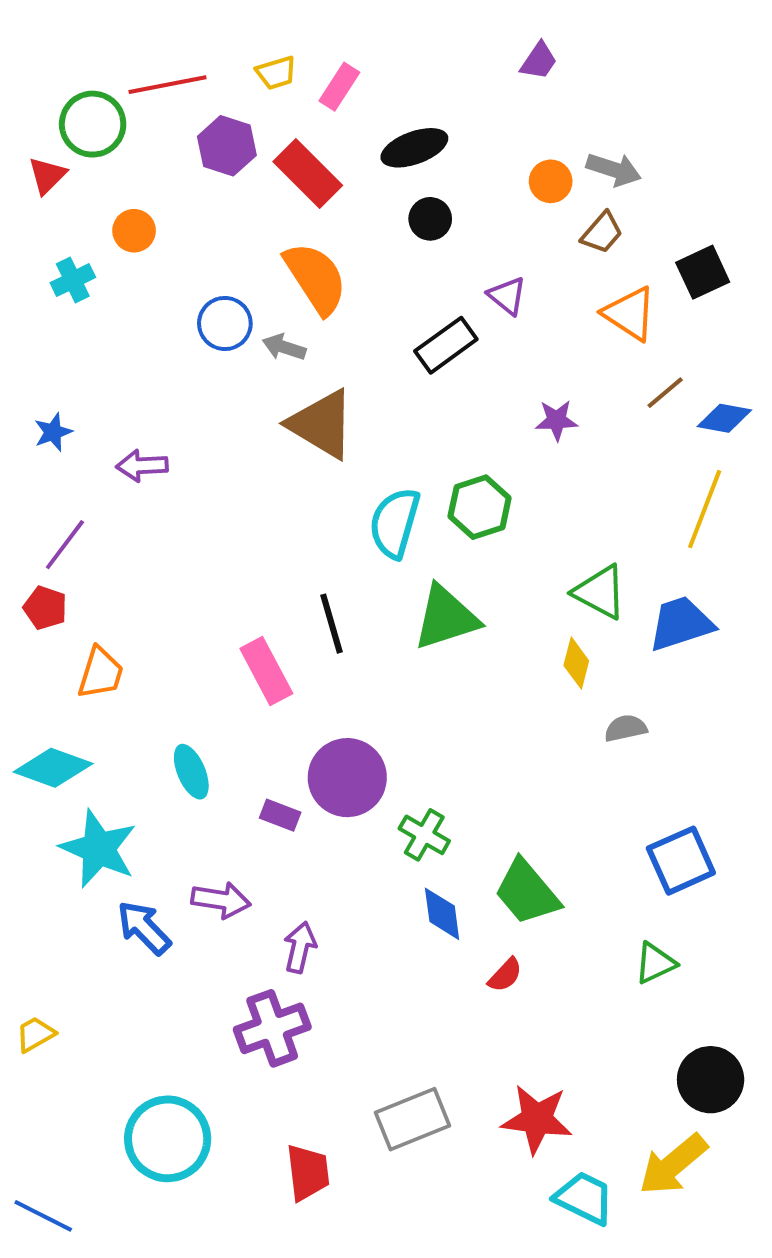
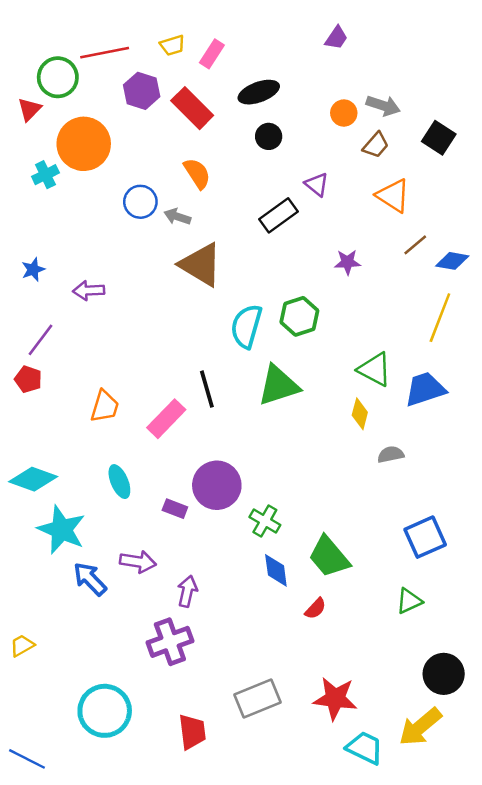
orange circle: (134, 231) -> (84, 144), size x2.0
black square: (703, 272) -> (439, 138), moved, turned -32
orange semicircle: (316, 278) -> (197, 173), size x0.7
pink rectangle: (266, 671) -> (166, 419), turned 72
orange trapezoid: (100, 673) -> (105, 406), moved

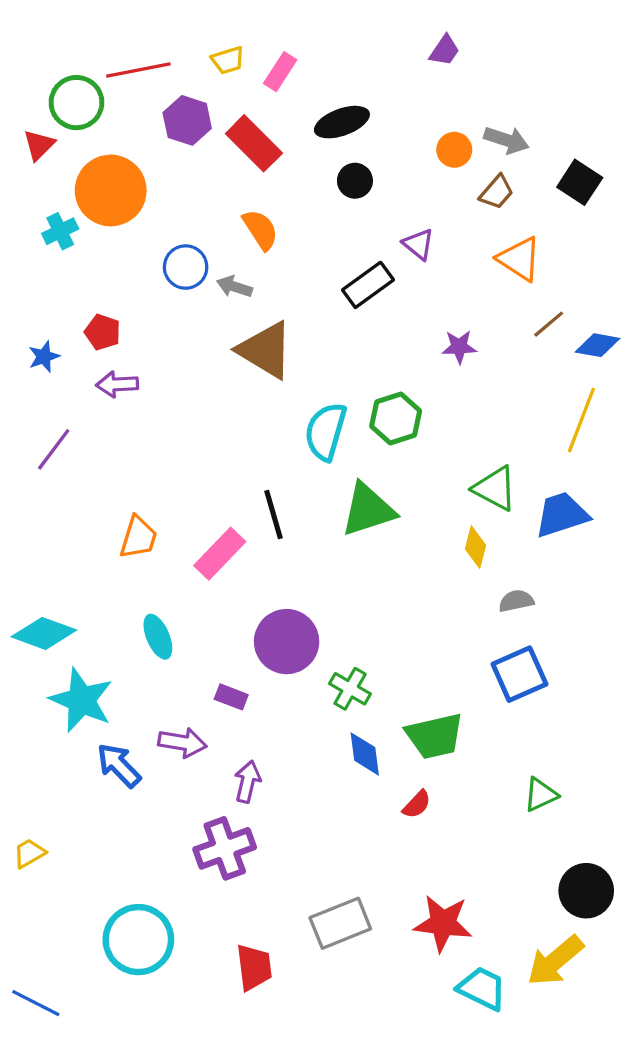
red pentagon: (28, 379) -> (103, 332), moved
purple rectangle: (175, 509) -> (231, 697), moved
blue square: (425, 537) -> (519, 674), moved
green trapezoid: (329, 557) -> (435, 736), turned -63

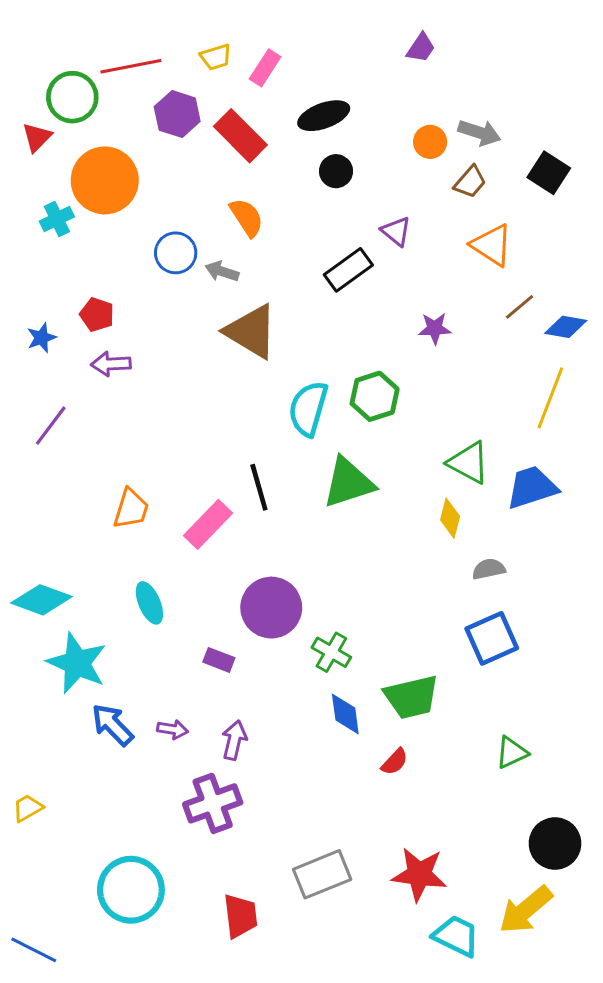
purple arrow: (182, 743) -> (173, 729), moved, size x0.7

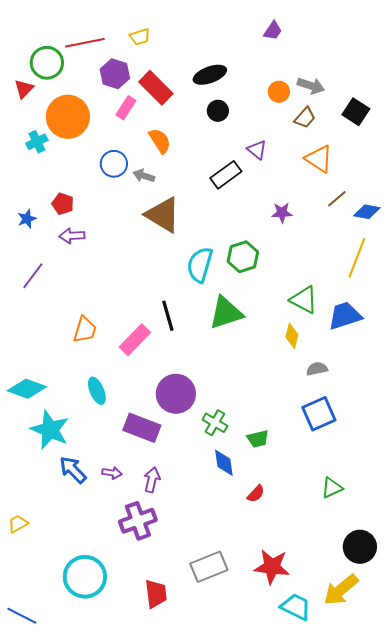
pink rectangle: (265, 68) -> (126, 108), moved
purple rectangle: (219, 660) -> (142, 428), size x1.8
green trapezoid: (412, 697) -> (258, 439), moved, size x0.6

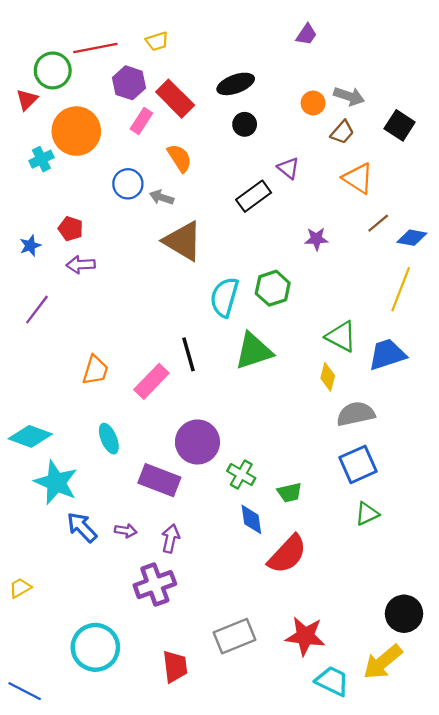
gray semicircle: (317, 369) -> (356, 414), size x1.6
green triangle: (332, 488) -> (367, 514), moved
red semicircle: (256, 494) -> (287, 554), size x2.0

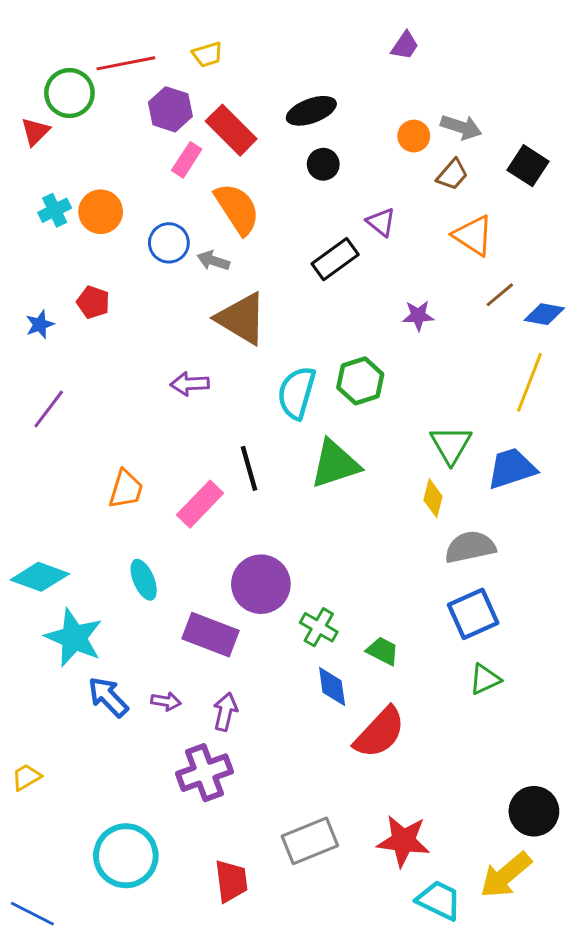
orange circle: (76, 131) -> (101, 212), moved, size x0.7
orange semicircle: (180, 158) -> (237, 209), size x1.4
purple arrow: (81, 265) -> (190, 384), moved
green triangle: (341, 336) -> (451, 445), turned 32
green trapezoid: (290, 492) -> (383, 651), turned -140

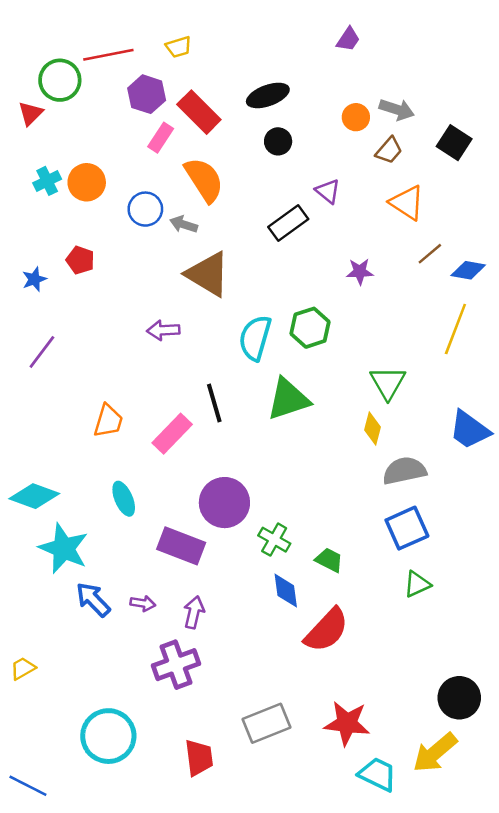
blue trapezoid: (512, 468) -> (469, 430), moved, turned -126

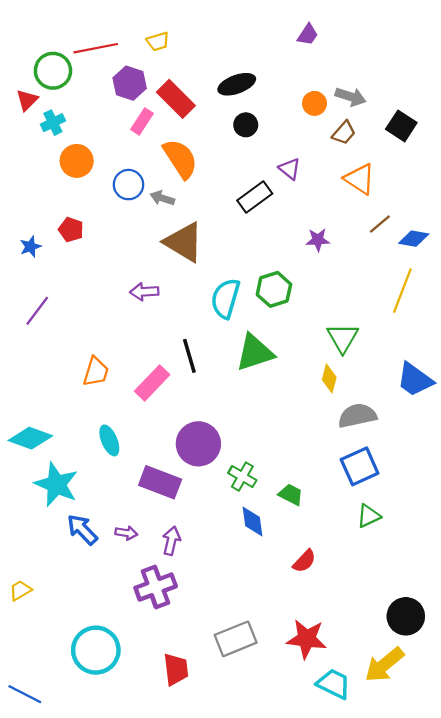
cyan cross: (47, 181) -> (53, 123), moved
red semicircle: (327, 630) -> (304, 561), moved, size x0.6

